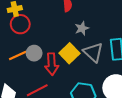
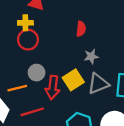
gray triangle: (93, 52) -> (98, 84), turned 45
orange line: (18, 56) -> (17, 88), moved

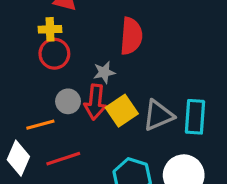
red semicircle: (81, 29) -> (131, 36), size x1.6
gray star: (91, 56) -> (104, 72), moved
red arrow: (53, 88) -> (95, 102), moved

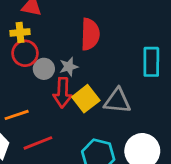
gray circle: (68, 101) -> (44, 69), moved
gray triangle: (158, 115) -> (117, 101), turned 32
cyan rectangle: (195, 117) -> (151, 62), moved

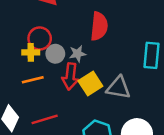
yellow cross: (20, 32) -> (31, 52), moved
orange line: (17, 115) -> (33, 80), moved

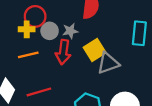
yellow square: (90, 83) -> (95, 50), moved
gray triangle: (118, 88) -> (108, 63), turned -30

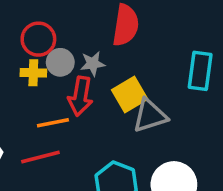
yellow cross: (27, 29) -> (33, 73), moved
orange line: (28, 55) -> (53, 123), moved

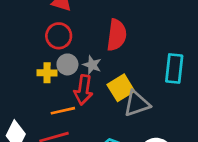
red circle: (38, 39) -> (59, 36), moved
gray star: (93, 64) -> (92, 65), turned 30

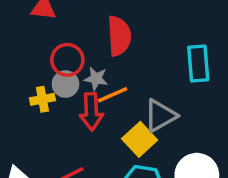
red circle: (59, 36) -> (67, 60), moved
yellow square: (121, 88) -> (140, 139), moved
orange line: (63, 111) -> (113, 95), moved

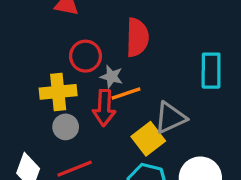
gray circle: (65, 84) -> (66, 127), moved
yellow cross: (42, 99) -> (58, 92), size x1.5

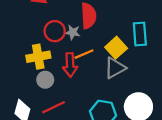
gray star: (112, 77) -> (73, 32), moved
yellow square: (148, 139) -> (116, 48), moved

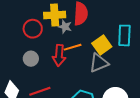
red circle: (55, 31) -> (33, 29), moved
yellow cross: (38, 57) -> (55, 15), moved
gray circle: (45, 80) -> (31, 59), moved

